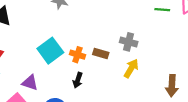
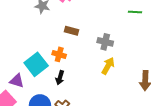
cyan square: (50, 51) -> (36, 64), moved
brown rectangle: (101, 54) -> (72, 31), moved

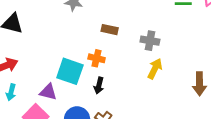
cyan square: (36, 64) -> (70, 71), turned -30

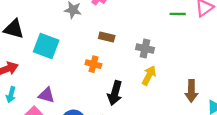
cyan square: (70, 71) -> (46, 46), moved
black arrow: (99, 86) -> (115, 93), moved, size x1.5

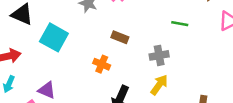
green line: (178, 14) -> (180, 24), moved
gray cross: (145, 49) -> (159, 55), turned -30

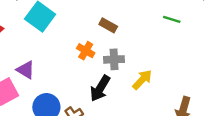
gray cross: (159, 55) -> (114, 59), moved

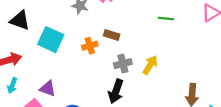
orange cross: (86, 51) -> (90, 46), moved, turned -35
yellow arrow: (142, 80) -> (150, 65), moved

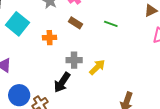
green line: (166, 18) -> (111, 24), moved
brown rectangle: (112, 35) -> (75, 23), moved

